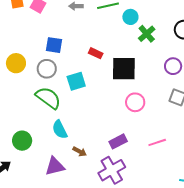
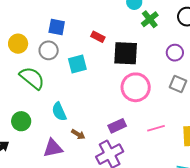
green semicircle: (48, 98) -> (32, 78), moved
pink circle: (135, 102) -> (136, 87), size x1.5

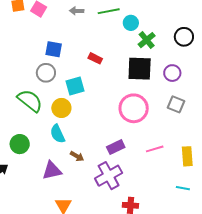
yellow circle: (18, 44) -> (61, 108), moved
black square: (126, 53) -> (140, 69), moved

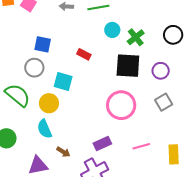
cyan circle: (131, 23) -> (112, 30), moved
cyan square: (75, 86) -> (63, 81), turned 30
gray square: (176, 104) -> (164, 102), turned 36

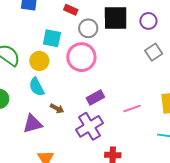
gray circle: (34, 68) -> (88, 28), moved
pink circle: (121, 105) -> (81, 57), moved
pink line: (141, 146) -> (132, 109), moved

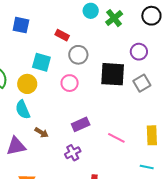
black square: (116, 18) -> (113, 74), moved
pink circle: (81, 57) -> (70, 83), size x0.6
pink line: (132, 109) -> (116, 138), turned 42
purple cross: (89, 126) -> (73, 153), size x0.6

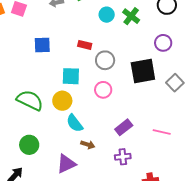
gray square: (142, 83) -> (175, 83), moved
cyan semicircle: (23, 110) -> (75, 123), moved
purple cross: (73, 153) -> (123, 157), turned 35

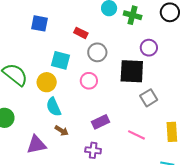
green cross: (131, 16) -> (133, 15), turned -36
purple circle: (163, 43) -> (149, 48), moved
gray square: (175, 83) -> (149, 98), moved

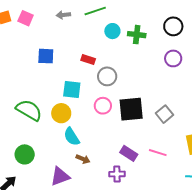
purple circle: (149, 48) -> (173, 58), moved
black square: (132, 71) -> (131, 109), moved
purple rectangle: (100, 122) -> (129, 153), moved, turned 66

